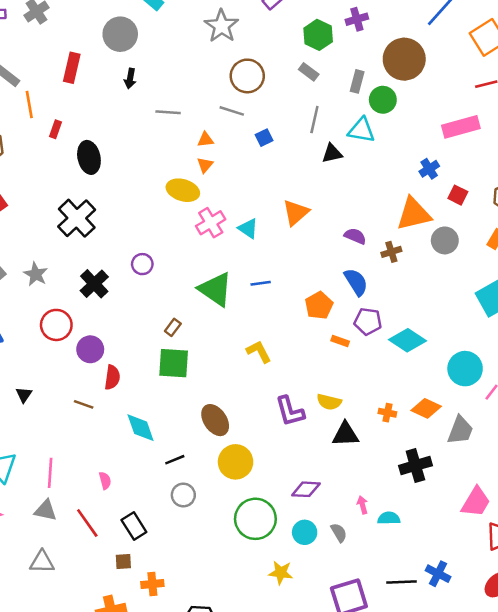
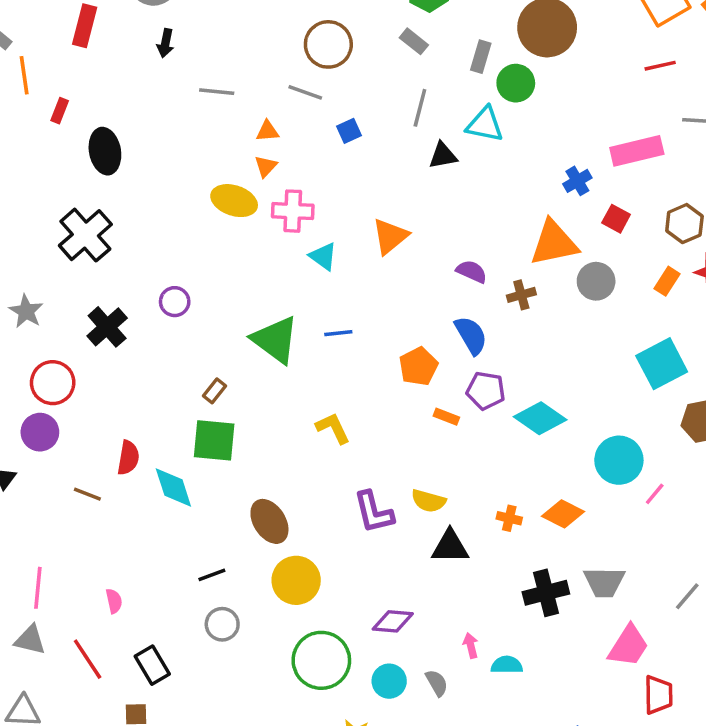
pink rectangle: (461, 127) -> (637, 151), moved
pink cross: (211, 223) -> (293, 211), moved, turned 32
purple circle: (90, 349) -> (40, 432), moved
cyan diamond: (141, 428) -> (173, 488), moved
gray trapezoid: (460, 430) -> (604, 582), moved, turned 68

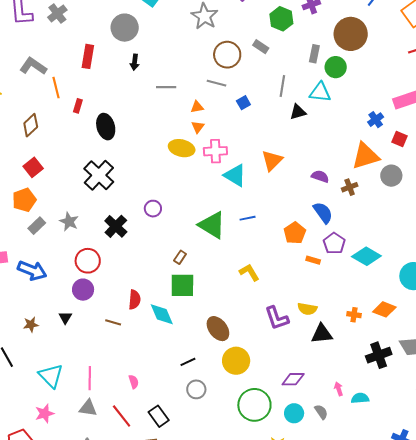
gray rectangle: (414, 41) -> (261, 47), moved
cyan triangle: (323, 256) -> (235, 175), size x1.4
purple pentagon: (486, 391) -> (334, 243), turned 30

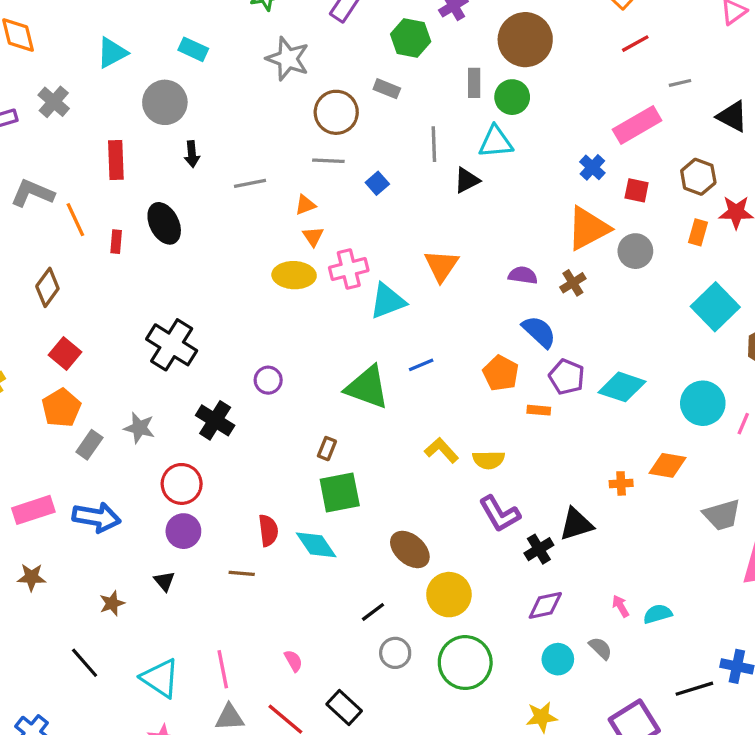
black ellipse: (106, 127) -> (164, 223), moved
cyan triangle: (235, 175) -> (388, 301), turned -40
yellow semicircle: (307, 309) -> (489, 460), moved
black cross: (379, 355) -> (539, 549), moved, size x0.7
green circle: (254, 405) -> (465, 663), moved

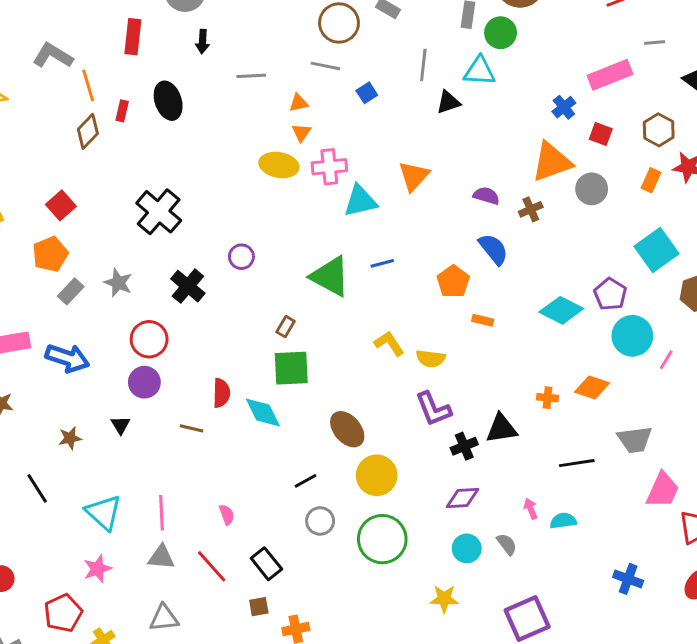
brown diamond: (47, 287) -> (88, 131), moved
purple pentagon: (567, 377) -> (610, 294), moved
black line: (694, 689) -> (577, 463), moved

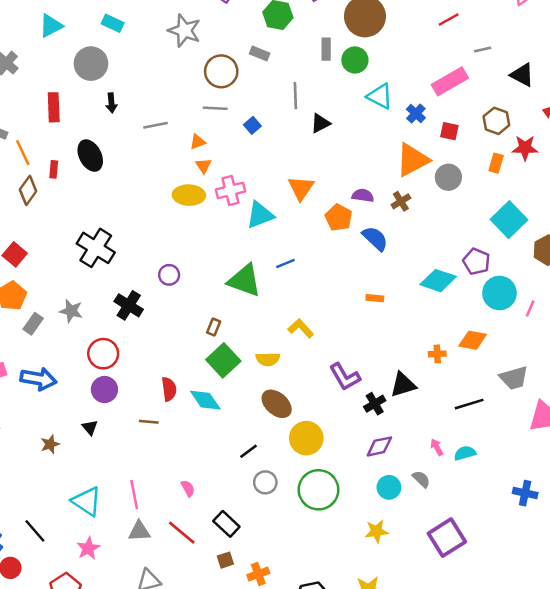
cyan triangle: (480, 71) -> (380, 96), moved, turned 32
orange pentagon: (453, 282) -> (339, 218), moved
yellow semicircle: (431, 358) -> (268, 359), moved
green square: (291, 368) -> (223, 360), turned -32
black line: (37, 488) -> (35, 531), moved

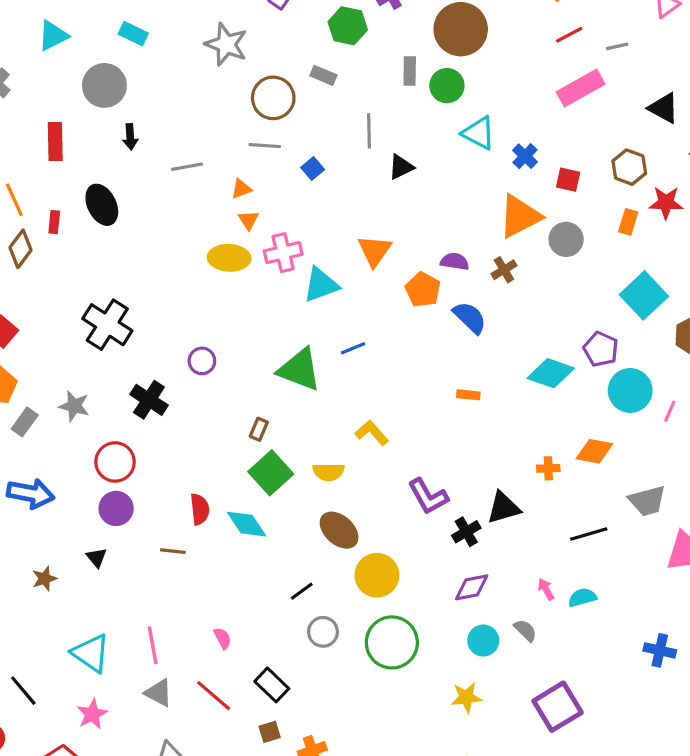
gray line: (483, 49) -> (617, 46), moved
pink rectangle: (450, 81) -> (581, 88), moved
gray triangle: (139, 531) -> (159, 693), turned 30

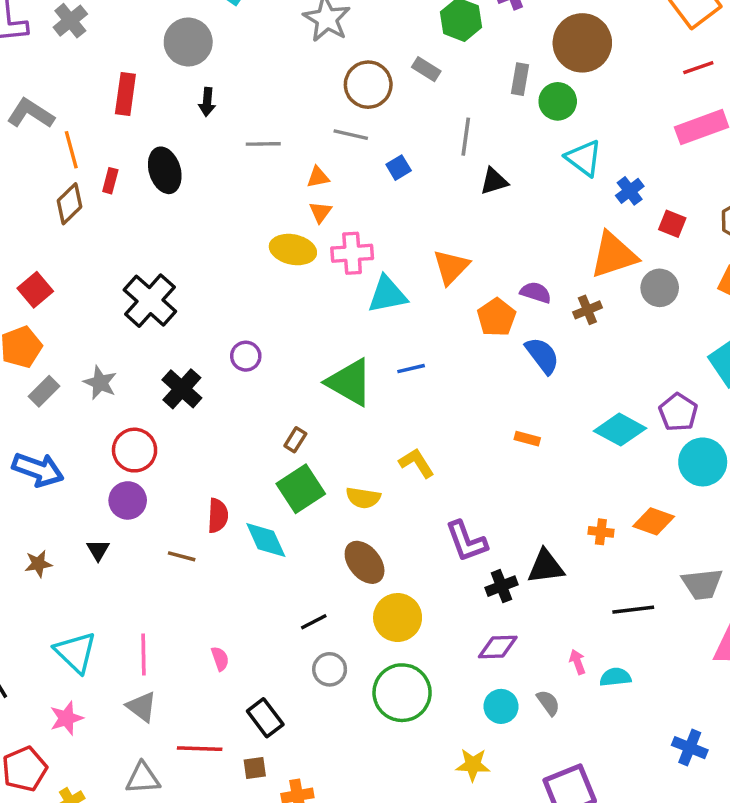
red line: (214, 696) -> (200, 749), moved, turned -48

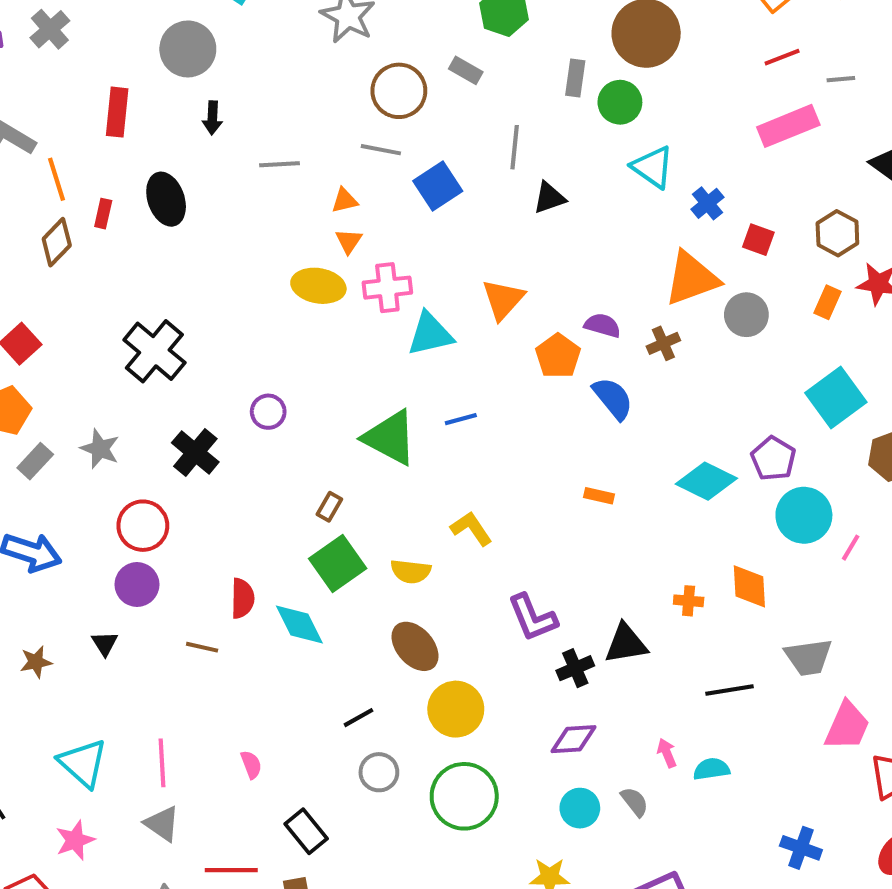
blue square: (399, 168) -> (438, 186), size x1.6
orange diamond: (654, 521) -> (749, 586), turned 69

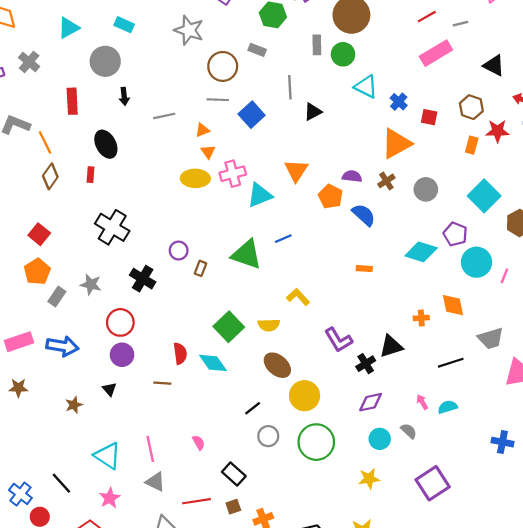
red rectangle: (103, 214) -> (90, 175), moved
gray circle: (746, 315) -> (426, 189), moved
brown rectangle: (329, 507) -> (200, 268), moved

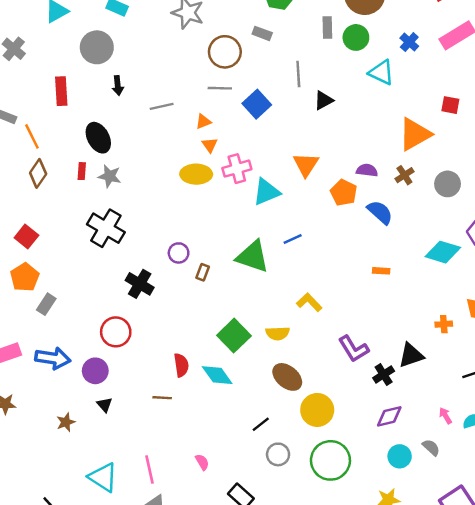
blue cross: (399, 102) -> (409, 42), moved
gray star: (91, 284) -> (110, 176), moved
purple circle: (122, 355) -> (95, 371), moved

